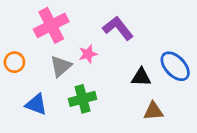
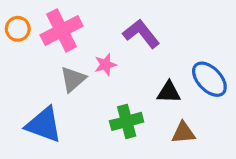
orange circle: (14, 62) -> (18, 29), moved
green cross: (83, 99) -> (127, 121), moved
blue triangle: (36, 104) -> (44, 125), size x1.4

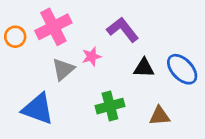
orange circle: (18, 29) -> (15, 37), moved
black triangle: (169, 92) -> (144, 68), moved

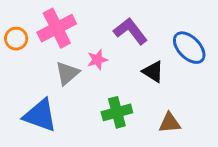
black triangle: (144, 68) -> (153, 72), turned 30
blue ellipse: (182, 69) -> (189, 48), moved

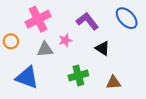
orange circle: (16, 39) -> (11, 41), moved
blue ellipse: (189, 48) -> (127, 18), moved
gray triangle: (67, 73) -> (45, 49), turned 36

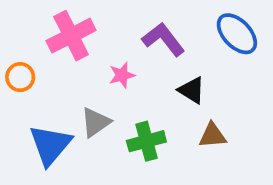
gray triangle: (45, 49) -> (96, 122), moved, turned -30
blue triangle: (27, 77) -> (50, 145), turned 50
brown triangle: (114, 83) -> (212, 135), moved

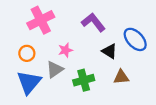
blue ellipse: (237, 34) -> (135, 39), moved
pink star: (122, 75) -> (65, 50), moved
orange circle: (20, 77) -> (27, 53), moved

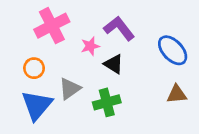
pink star: (65, 50) -> (90, 46), moved
black triangle: (109, 51) -> (114, 64), moved
brown triangle: (121, 77) -> (177, 94), moved

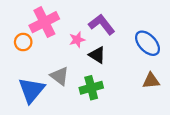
orange circle: (34, 68) -> (23, 42), moved
gray triangle: (70, 89) -> (60, 76), turned -48

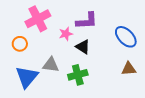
purple L-shape: (102, 24) -> (87, 21), turned 125
orange circle: (23, 42) -> (20, 44), moved
gray triangle: (60, 76) -> (51, 65), turned -30

